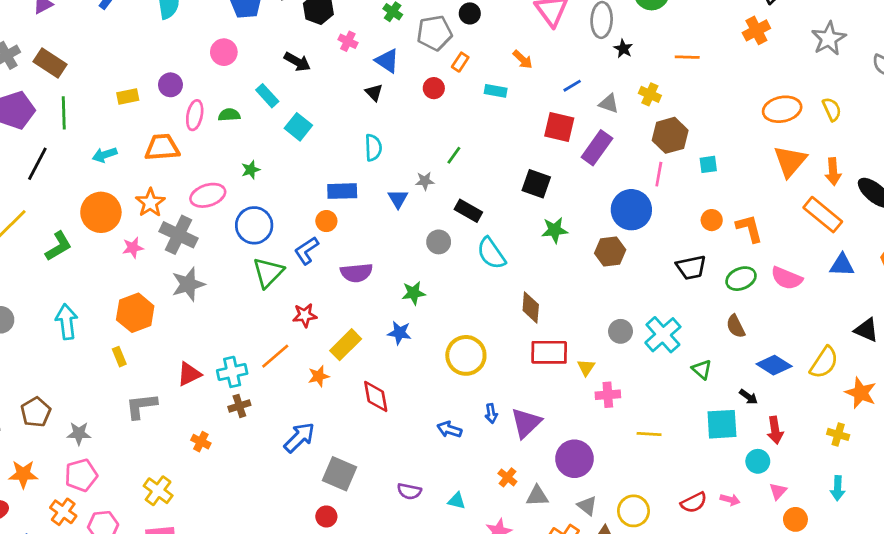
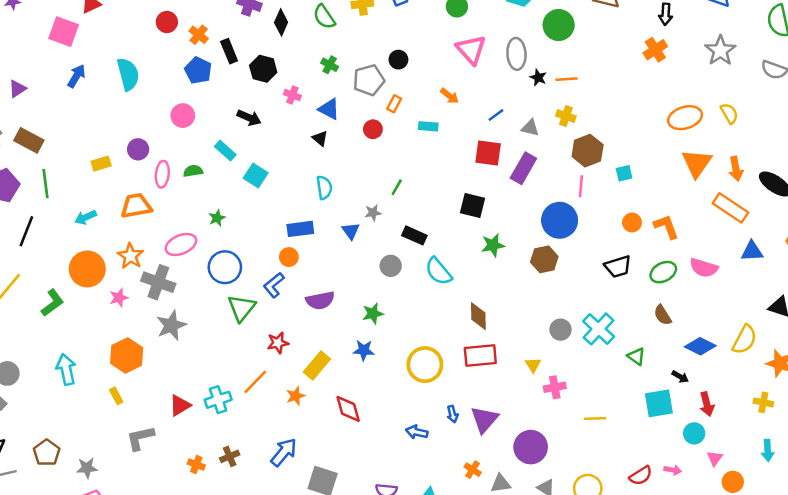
orange line: (687, 57) -> (566, 79), moved
red rectangle: (549, 352) -> (480, 356), moved
brown cross: (239, 406) -> (230, 456), moved

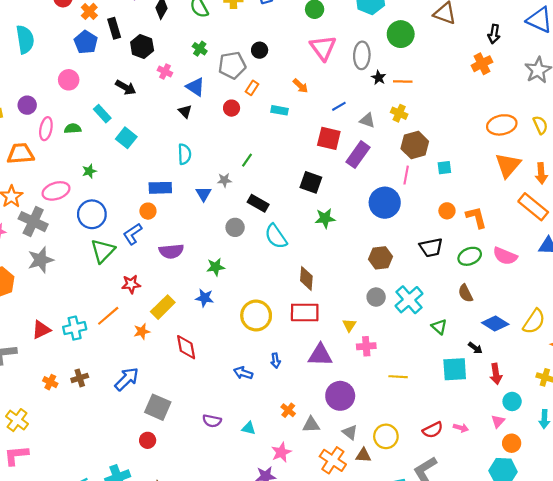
brown hexagon: (544, 259) -> (381, 258), moved
purple triangle: (484, 419) -> (320, 355), moved, turned 45
cyan circle: (694, 433) -> (512, 401), moved

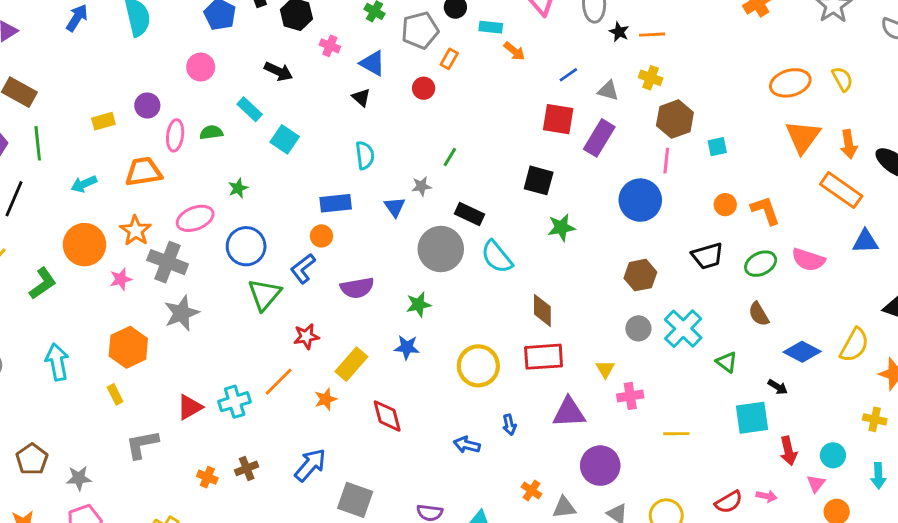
cyan rectangle: (279, 110) -> (491, 27), moved
gray circle: (235, 227) -> (441, 249), size x1.8
red arrow: (496, 374) -> (788, 451), moved

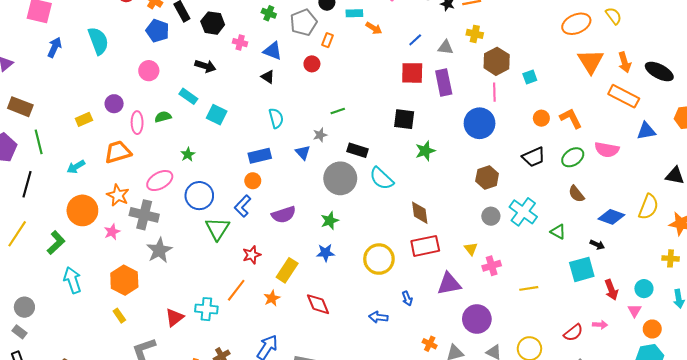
purple rectangle: (599, 138) -> (444, 82), turned -35
green line: (450, 157) -> (338, 111), turned 48
cyan arrow: (57, 362) -> (72, 280), moved
cyan cross: (235, 402) -> (206, 309), turned 30

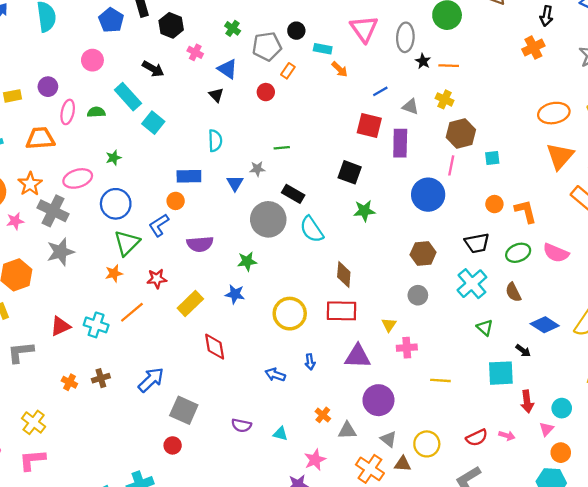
cyan rectangle: (188, 96) -> (128, 97), size x1.4
cyan cross: (523, 212) -> (472, 284), moved
orange star: (272, 298) -> (114, 273), moved

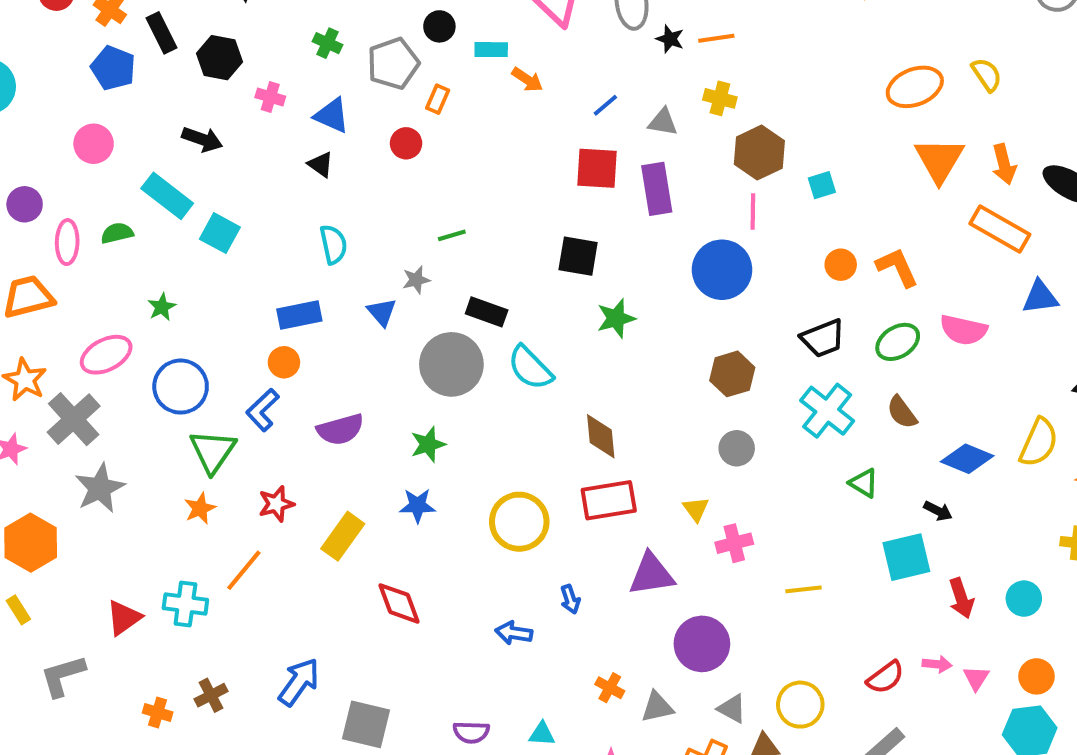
gray cross: (53, 211) -> (74, 419), turned 32
pink triangle: (547, 429) -> (976, 678), moved

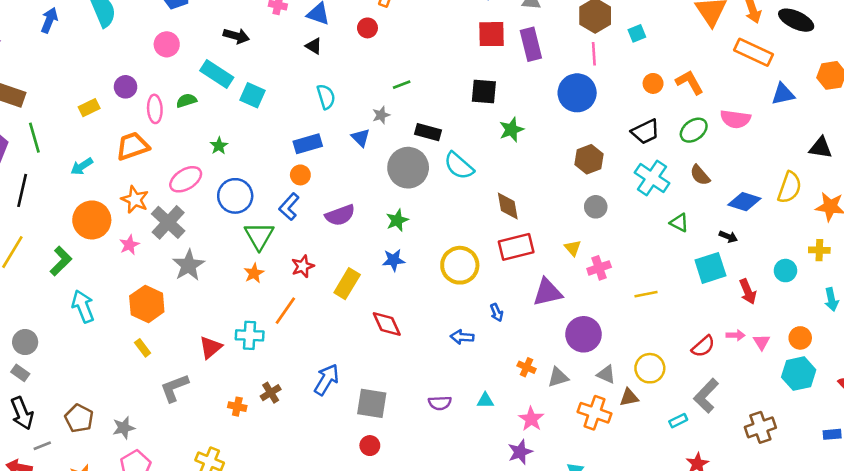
cyan circle: (1024, 599) -> (785, 271), moved

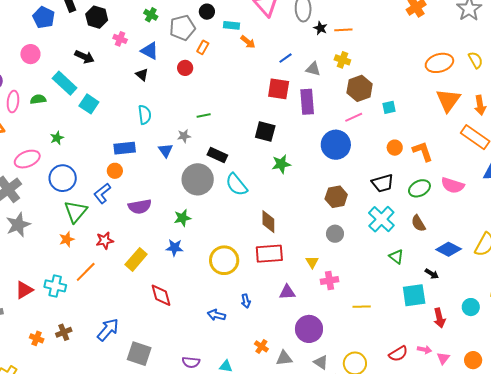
pink line: (594, 54) -> (354, 117), turned 60
purple triangle: (547, 292) -> (287, 292), size x0.7

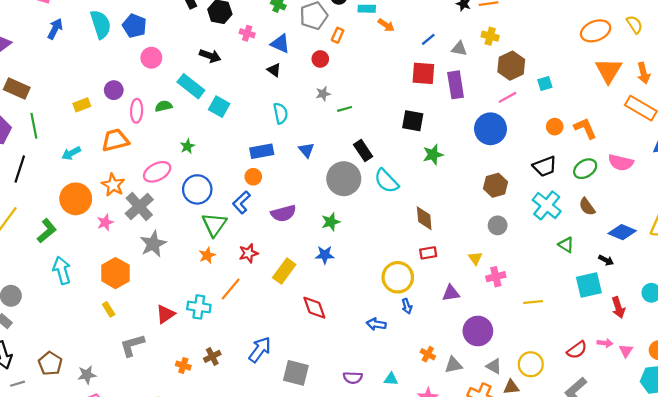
blue pentagon: (44, 17) -> (134, 26), moved
gray star: (184, 136) -> (323, 94), moved
black rectangle: (217, 155) -> (363, 150), turned 36
red rectangle: (269, 254) -> (428, 253), size x0.6
yellow circle: (224, 260) -> (398, 277), moved

